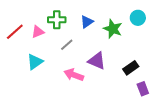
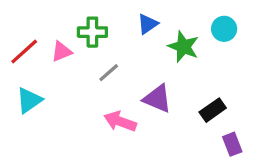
blue triangle: (87, 22) -> (148, 24), moved
cyan triangle: (35, 62) -> (29, 100), moved

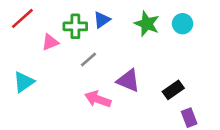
blue triangle: (148, 24) -> (102, 20), moved
green star: (183, 47) -> (147, 24), moved
red line: (24, 52) -> (22, 18), moved

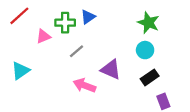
green star: (147, 24) -> (148, 23), moved
cyan circle: (183, 24) -> (145, 50), moved

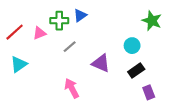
red line: (19, 16) -> (15, 32), moved
green star: (148, 23) -> (152, 21), moved
pink arrow: (85, 85) -> (72, 88), moved, turned 42

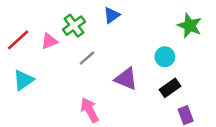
blue triangle: (80, 15) -> (112, 15), moved
green cross: (59, 21) -> (74, 26), turned -36

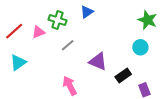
green cross: (74, 26) -> (58, 20), turned -36
cyan circle: (165, 57) -> (140, 47), moved
black rectangle: (170, 88) -> (123, 76), moved

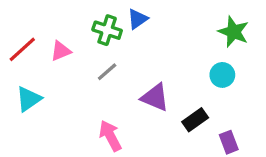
green cross: (58, 20) -> (107, 30), moved

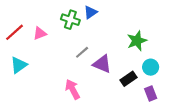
green star: (234, 32) -> (137, 41), moved, turned 30
gray line: (107, 72) -> (82, 52), moved
cyan circle: (222, 75) -> (151, 67), moved

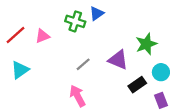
gray line: (82, 52) -> (83, 64), moved
purple triangle: (102, 64) -> (118, 60), moved

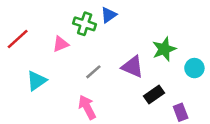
pink triangle: (43, 36) -> (61, 44), moved
cyan triangle: (20, 70) -> (37, 81), moved
cyan circle: (161, 72) -> (194, 68), moved

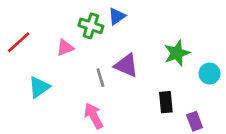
purple triangle: (133, 67) -> (126, 65), moved
gray line: (93, 72) -> (100, 78), turned -66
black rectangle: (154, 95) -> (166, 102), turned -60

